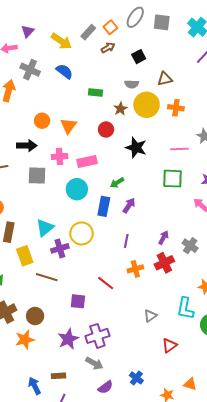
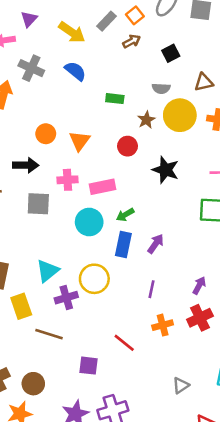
green arrow: (117, 183) -> (125, 215), moved

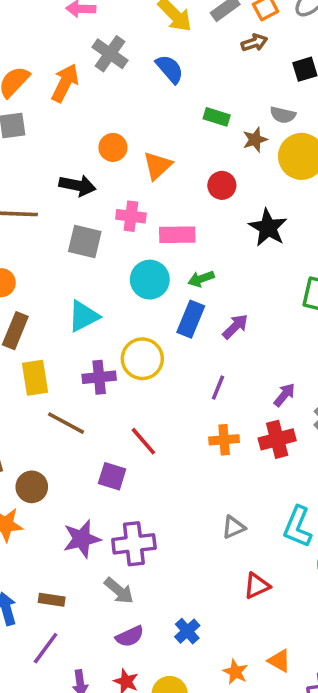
brown star: (146, 120) -> (255, 140), moved
cyan triangle: (48, 271) -> (83, 316), moved
red line: (124, 343) -> (143, 441), moved

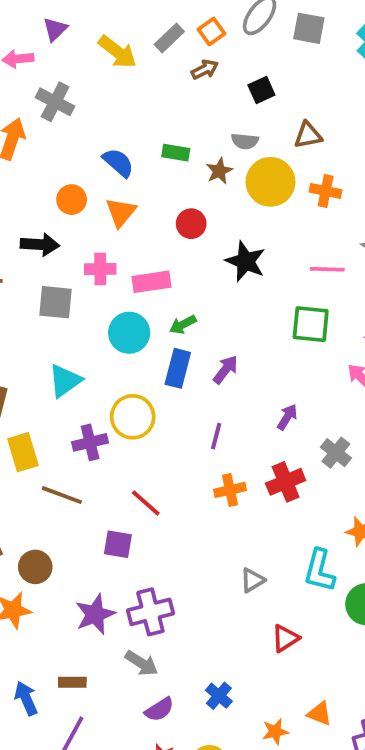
blue semicircle: (170, 69) -> (118, 163), moved
purple arrow: (284, 395) -> (287, 417), moved
orange star: (235, 672) -> (275, 732), turned -30

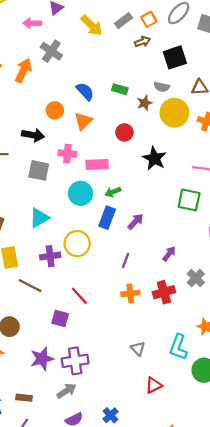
black square: (261, 90) -> (175, 57), size x1.5
gray triangle: (252, 580) -> (138, 349), turned -49
gray arrow: (141, 663) -> (66, 391), turned -72

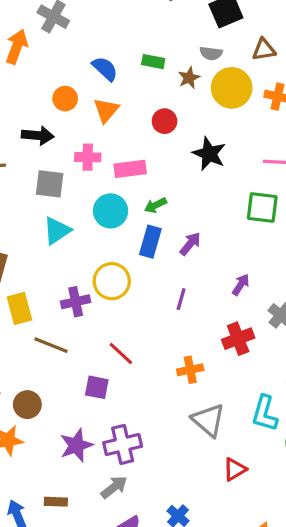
cyan triangle: (39, 218) -> (57, 231), moved
orange cross: (130, 293) -> (190, 370), moved
gray triangle: (138, 349) -> (208, 420), size x1.6

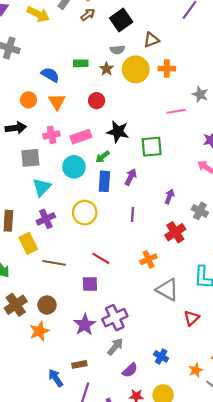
black star: (209, 154) -> (118, 132), moved
green square: (262, 207) -> (152, 147), moved
purple cross: (76, 302) -> (46, 219), moved

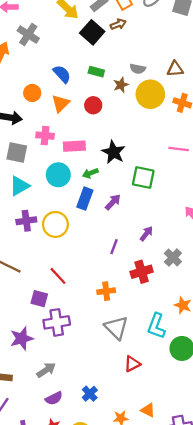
black square: (121, 20) -> (92, 32), moved, turned -30
red circle: (97, 101) -> (93, 105), moved
purple line: (132, 214) -> (114, 247), moved
purple cross: (46, 219) -> (26, 221), moved
purple cross: (115, 318) -> (57, 322), moved

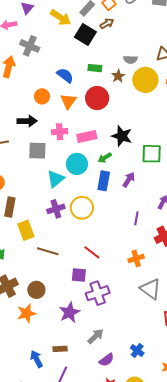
red circle: (93, 105) -> (97, 98), size x1.5
cyan triangle: (19, 186) -> (56, 179), moved

